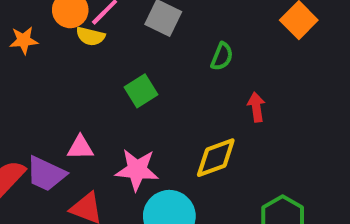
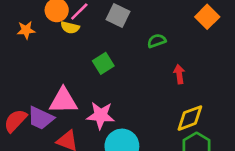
green semicircle: (222, 56) -> (157, 41), turned -132
pink triangle: (80, 147) -> (63, 101), size x1.6
yellow diamond: (216, 158) -> (190, 118), moved

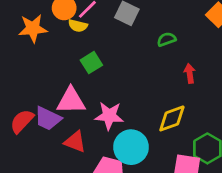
orange star: (26, 30) -> (33, 28), size x1.5
green square: (103, 63) -> (91, 63), moved
yellow diamond: (190, 118) -> (172, 118), moved

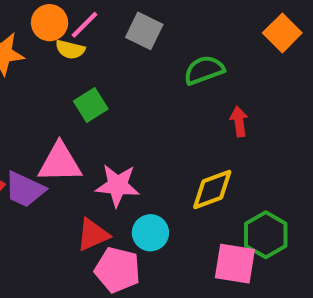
green semicircle: (166, 39) -> (204, 70), size x1.4
red triangle: (75, 142) -> (93, 235), moved, turned -45
cyan circle: (131, 147) -> (150, 233), size x0.7

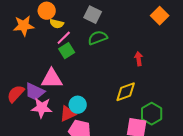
pink line: (85, 25) -> (64, 38), moved
green semicircle: (204, 70) -> (98, 38), moved
pink star: (117, 185) -> (42, 108), moved
cyan circle: (150, 233) -> (78, 105), moved

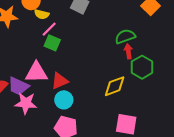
green semicircle: (98, 38) -> (125, 37), moved
green square: (67, 51) -> (52, 43), turned -35
red triangle: (68, 114) -> (60, 81), moved
green hexagon: (152, 114) -> (142, 67), moved

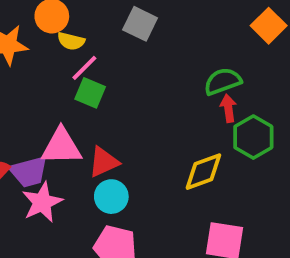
purple trapezoid: (18, 86) -> (29, 172), turned -40
pink star: (26, 103) -> (42, 202), turned -30

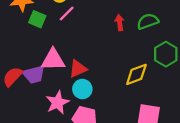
green square: (90, 93) -> (37, 19), moved
red arrow: (228, 108) -> (120, 23), moved
pink star: (42, 202) -> (58, 103), moved

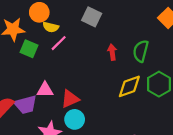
green semicircle: (148, 21) -> (141, 51), turned -55
pink triangle: (53, 60) -> (45, 90), size x0.7
yellow diamond: (136, 74) -> (129, 86), moved

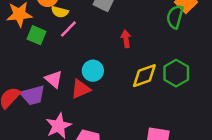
green semicircle: (141, 51) -> (175, 17), moved
pink triangle: (45, 90) -> (54, 79), turned 42
cyan circle: (75, 119) -> (93, 71), moved

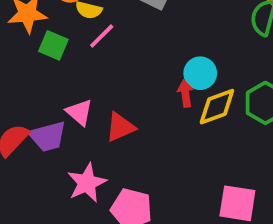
red arrow: (126, 39) -> (185, 94), moved
cyan circle: (93, 71) -> (200, 73), moved

